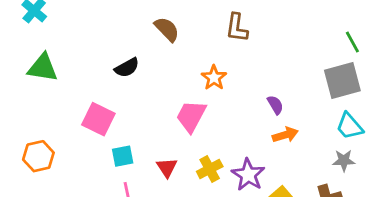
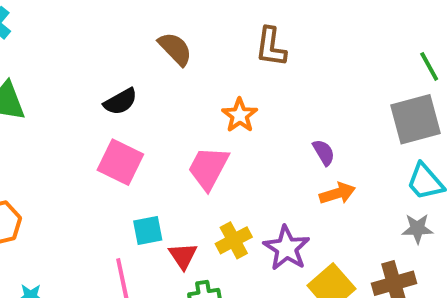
pink square: (98, 119) -> (120, 162), moved
cyan square: (123, 156) -> (148, 231), moved
red triangle: (167, 168) -> (183, 256), moved

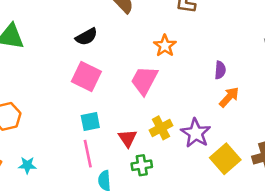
purple semicircle: (324, 152) -> (220, 70), turned 36
orange arrow: (337, 193) -> (229, 97), turned -30
cyan square: (148, 231) -> (90, 122), moved

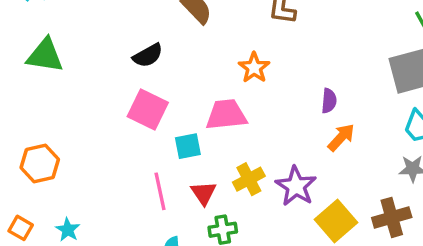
pink trapezoid: (144, 80) -> (226, 115), turned 56
cyan square: (90, 122) -> (188, 146), moved
pink line: (88, 154) -> (160, 191), moved
cyan star: (27, 165) -> (68, 230), turned 30

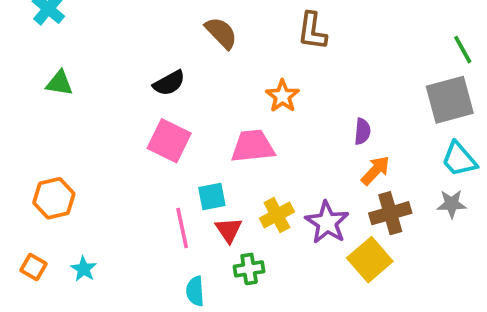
green triangle: (45, 55) -> (59, 83), size x0.7
cyan square: (188, 146) -> (212, 196), moved
brown cross: (392, 217) -> (390, 213), moved

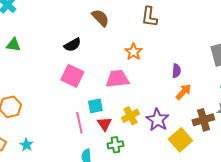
brown cross: (390, 213) -> (203, 120), moved

